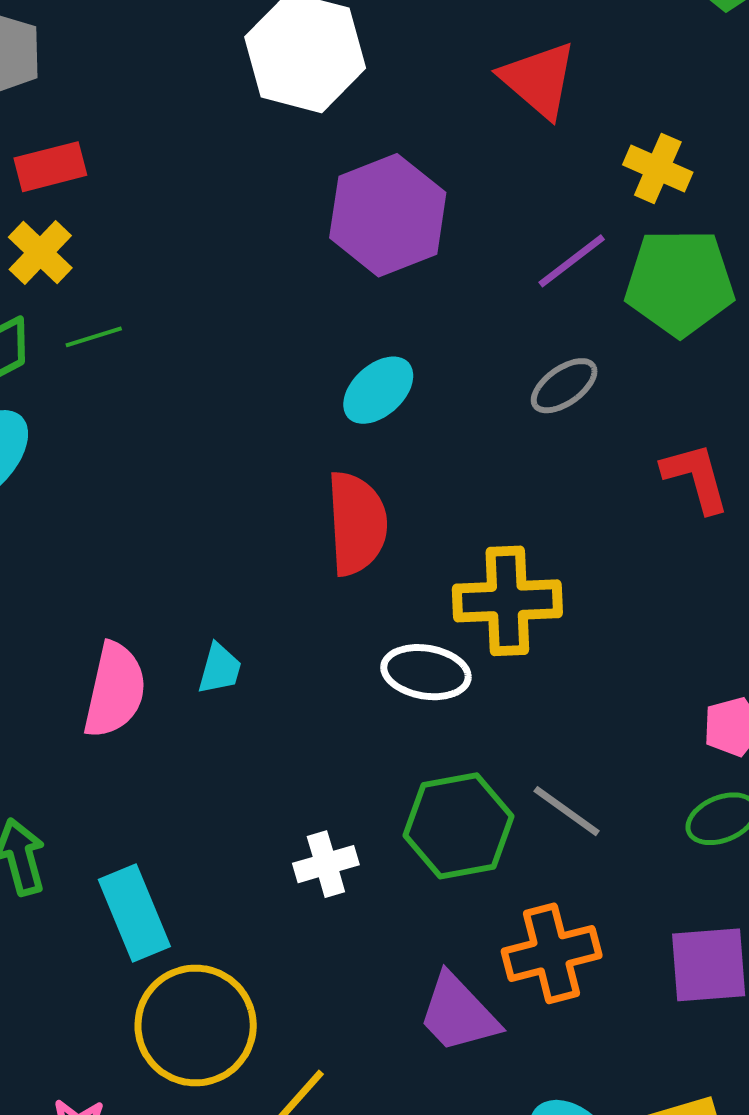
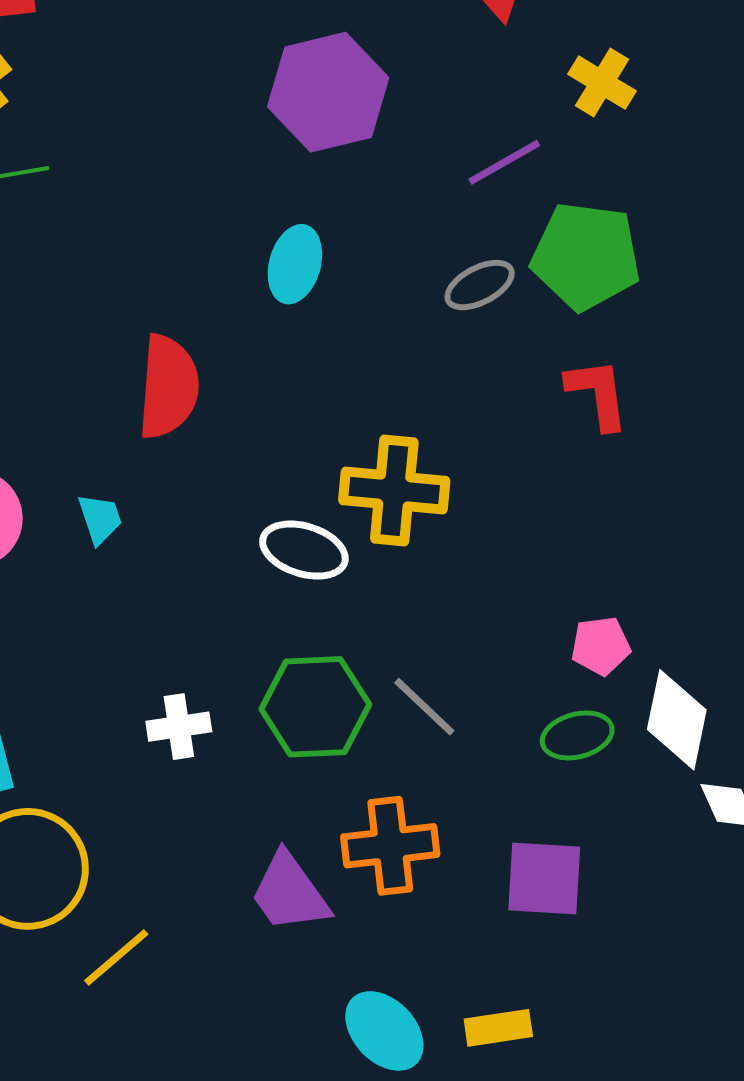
green pentagon: (680, 282) -> (586, 256), moved
cyan ellipse: (378, 390) -> (295, 264), turned -40
red semicircle: (357, 523) -> (168, 387), moved
cyan trapezoid: (220, 669) -> (100, 519), turned -42

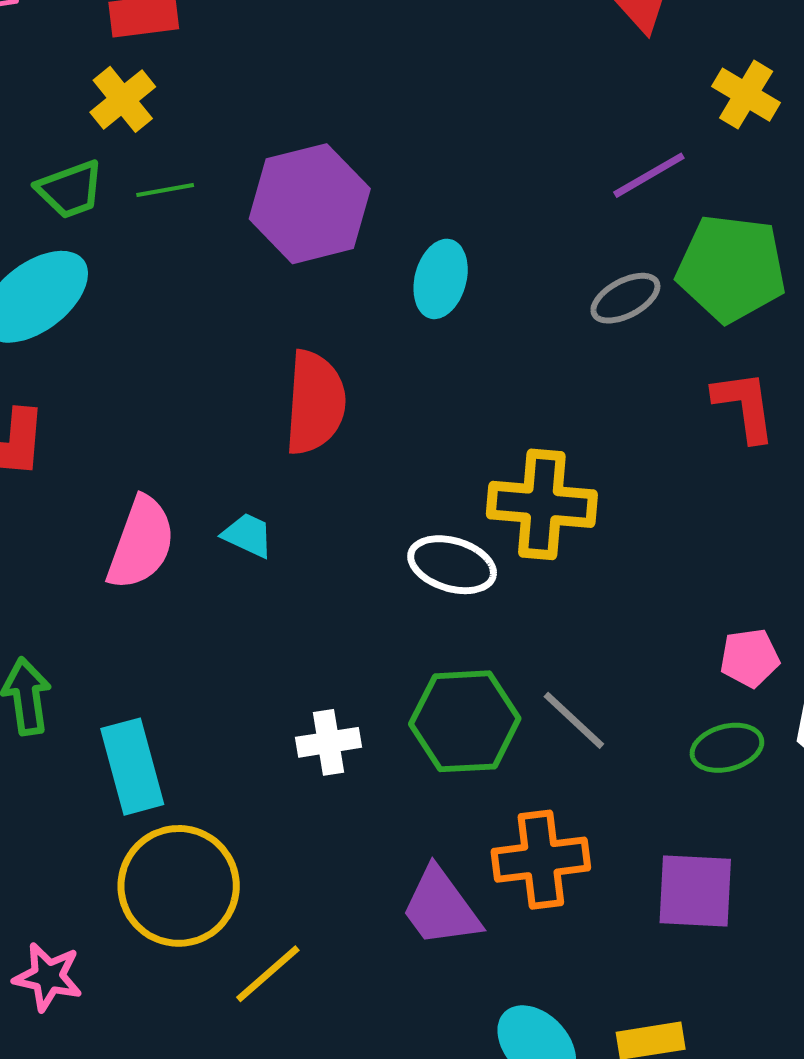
purple hexagon: (328, 92) -> (310, 204), moved
cyan trapezoid: (100, 519) -> (248, 535), turned -46

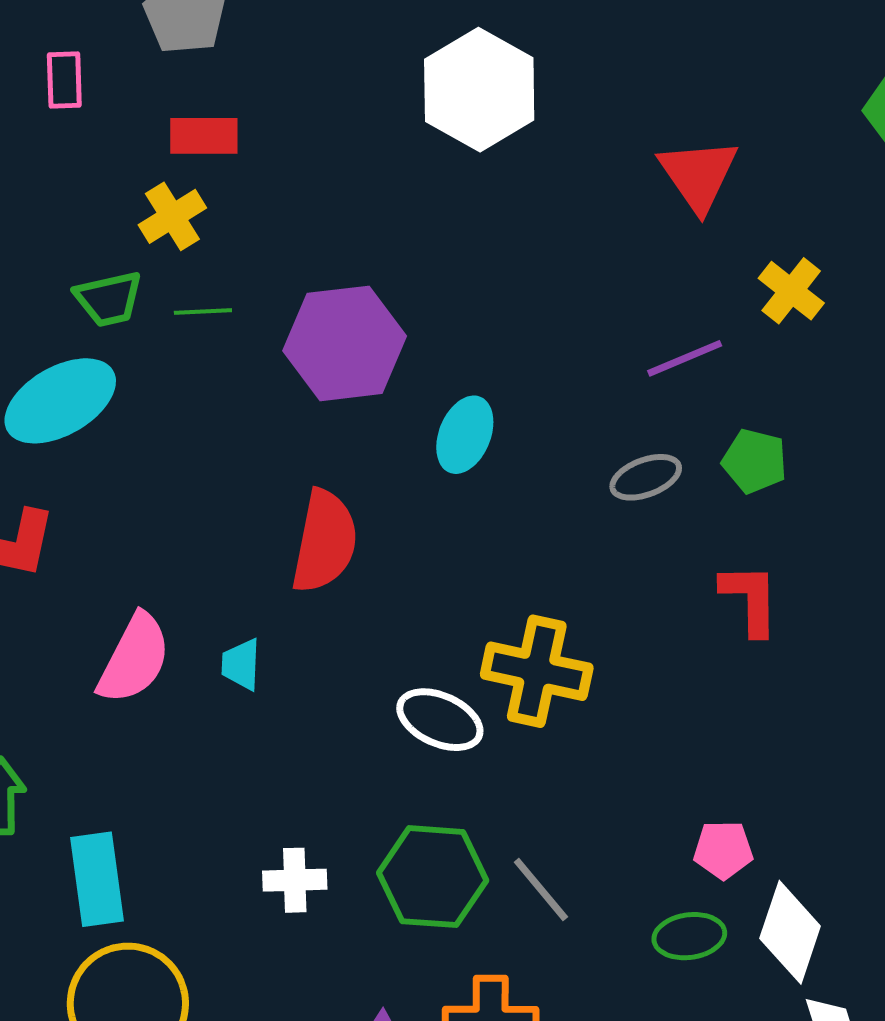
green pentagon: (731, 268) -> (755, 461), size x0.6
cyan trapezoid: (248, 535) -> (241, 664), turned -120

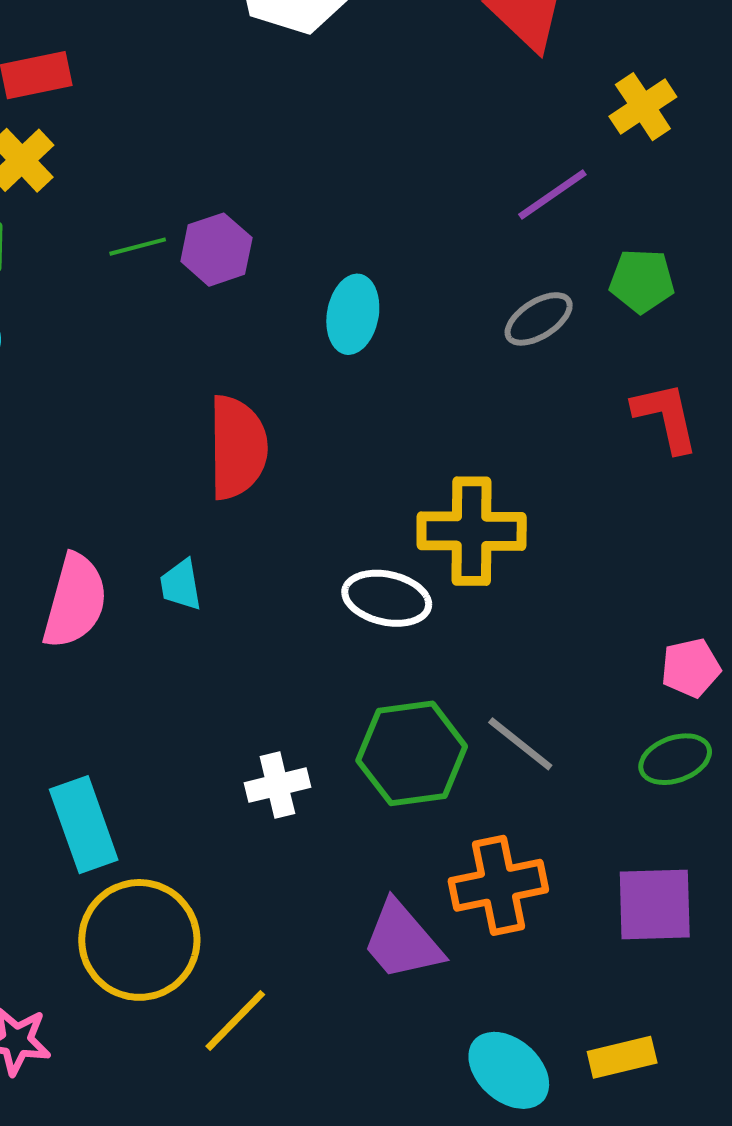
yellow cross: (791, 291) -> (643, 107), turned 30
green line: (203, 311) -> (138, 247), moved
purple hexagon: (345, 343) -> (216, 250), size x0.6

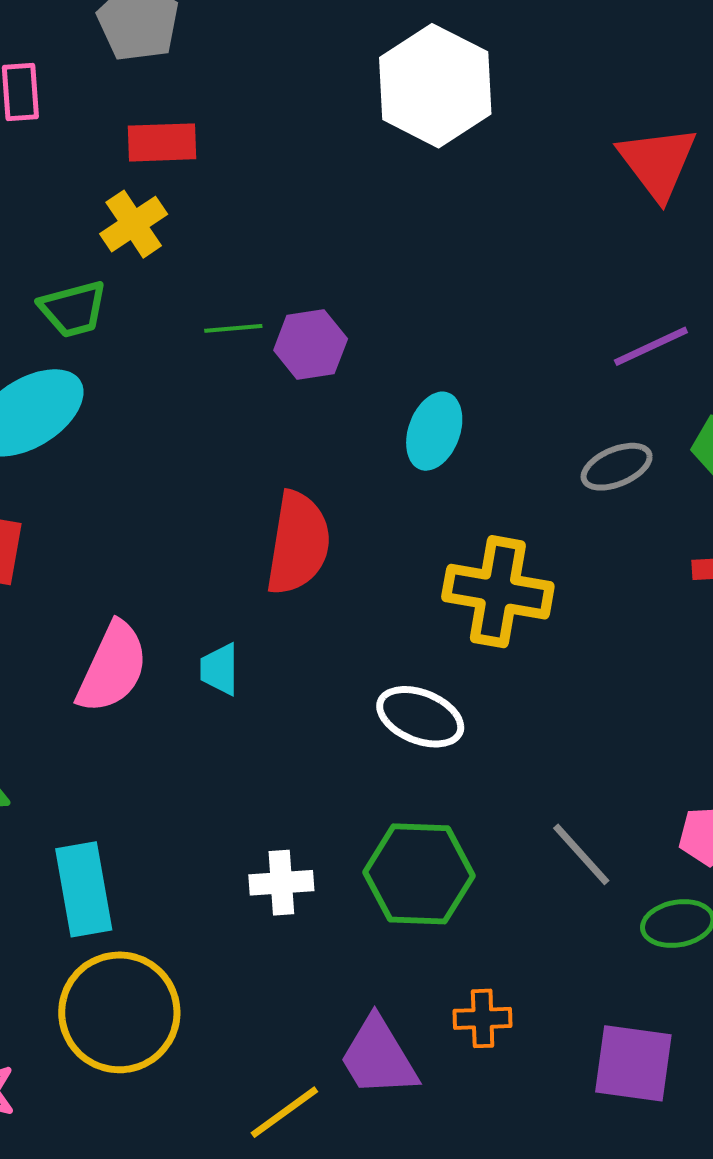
yellow cross: (472, 531) -> (498, 592), moved
gray line: (520, 744) -> (581, 854), moved
orange cross: (498, 885) -> (483, 1018), size x0.6
yellow line: (235, 1020) -> (284, 1112), moved

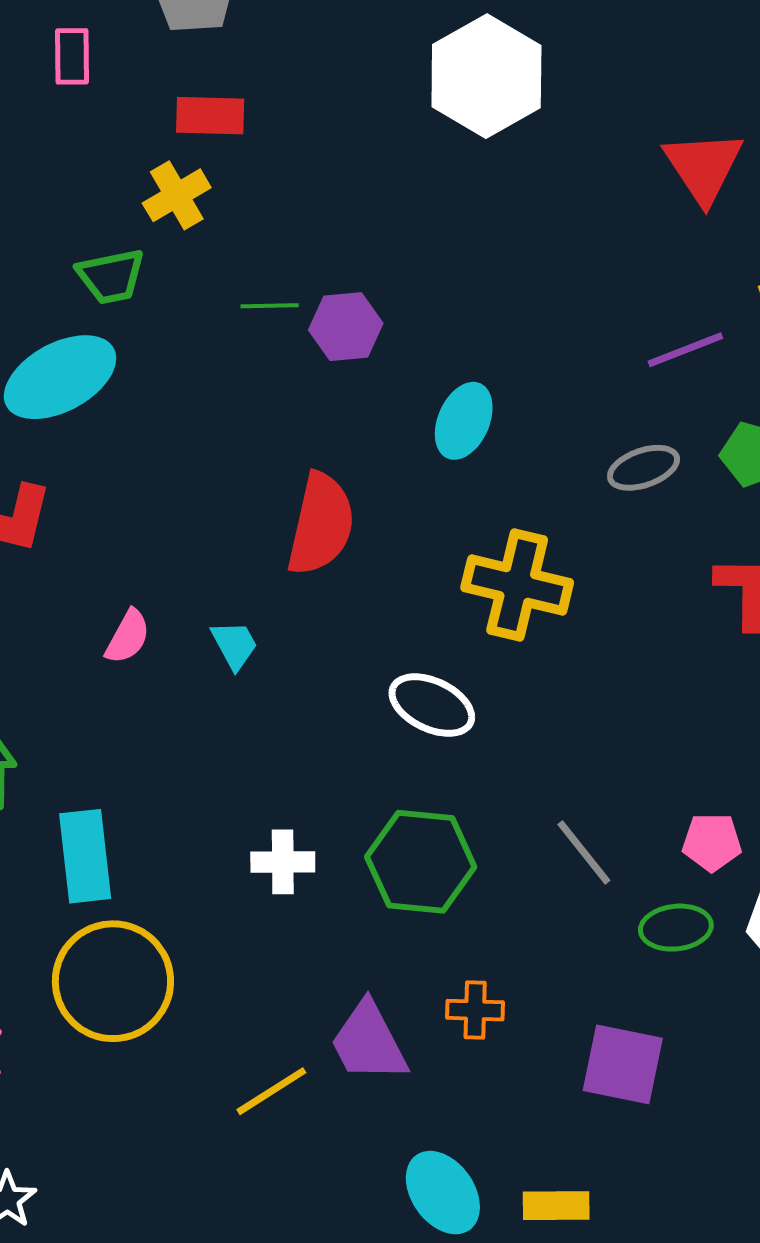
pink semicircle: (112, 668) -> (128, 637), size x0.6
cyan trapezoid: (219, 669) -> (234, 645), turned 148

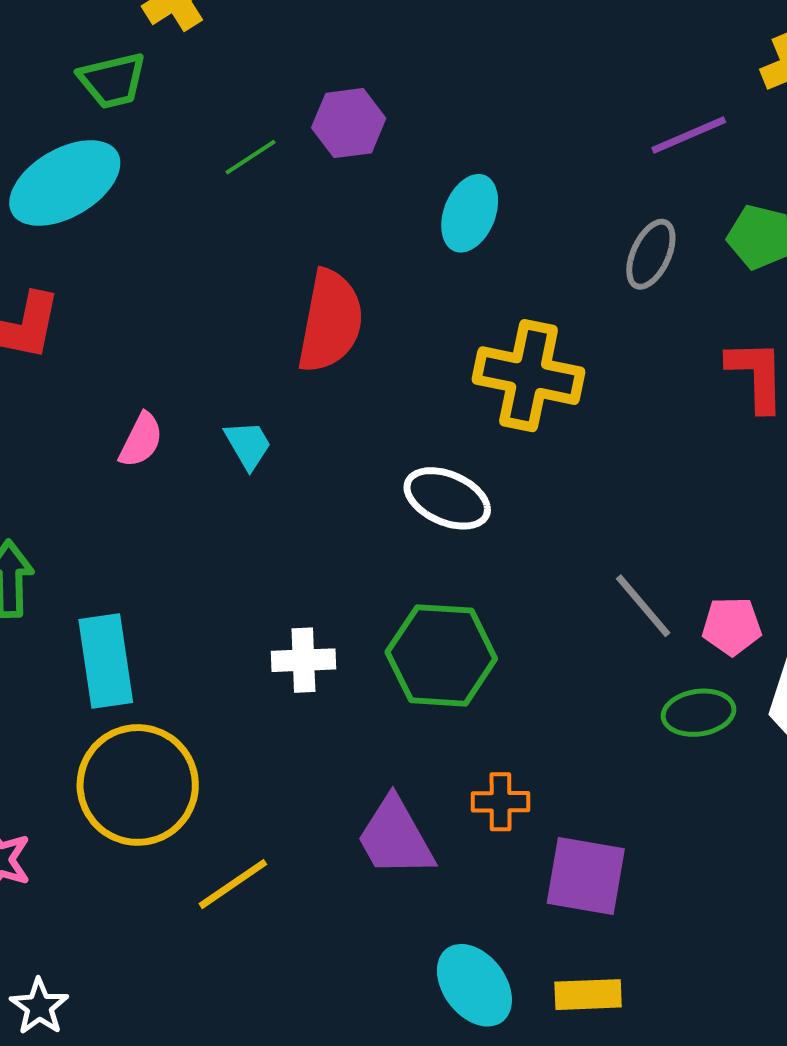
green line: (270, 306) -> (251, 157), moved, turned -30
gray ellipse: (643, 468) -> (651, 254), turned -44
gray line: (584, 852) -> (643, 606), moved
purple square: (623, 1064) -> (586, 876), moved
yellow line: (271, 1091) -> (233, 884), moved

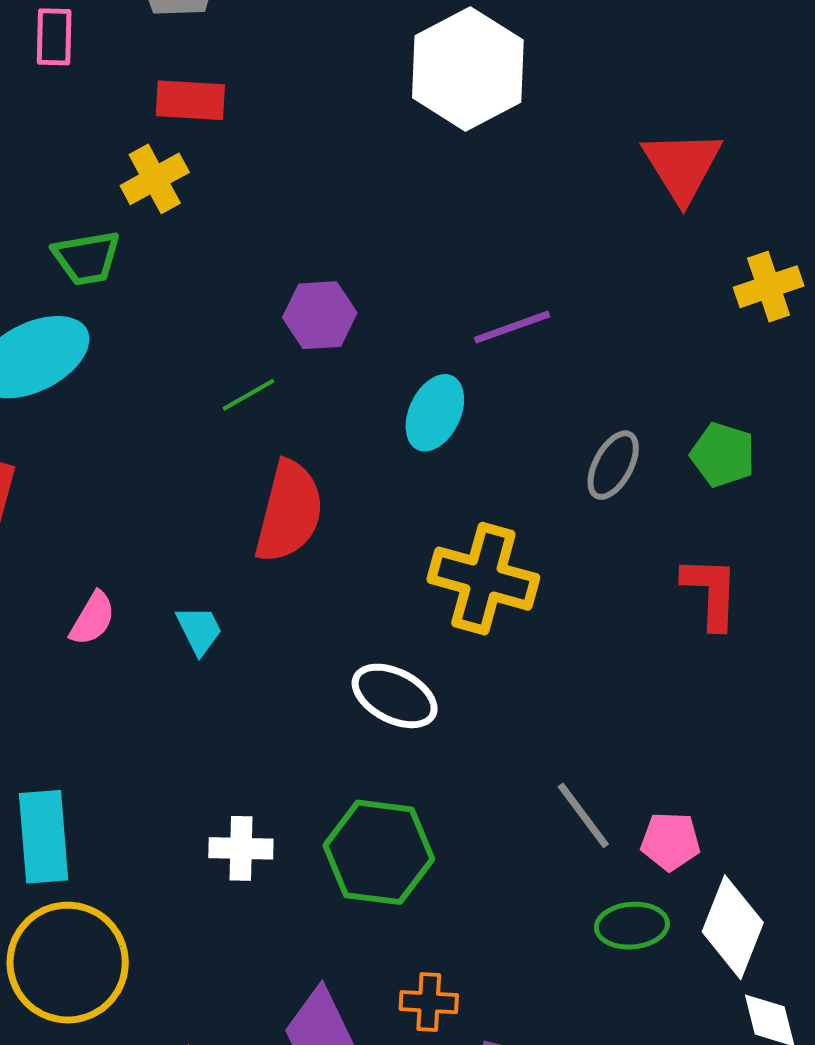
purple line: (689, 135) -> (512, 327), moved
green line: (251, 157) -> (249, 395), moved

